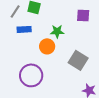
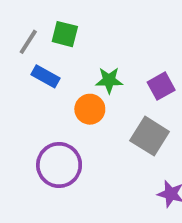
purple square: (83, 15) -> (161, 86), moved, turned -32
blue rectangle: (24, 29) -> (46, 76), turned 32

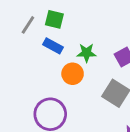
blue rectangle: (46, 76) -> (53, 46), moved

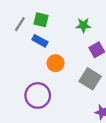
green star: (86, 53) -> (83, 25), moved

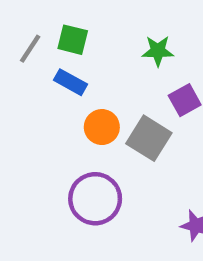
gray square: (90, 79) -> (149, 138), moved
purple circle: (38, 95) -> (95, 199), moved

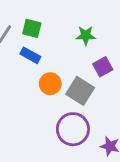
purple circle: (95, 199) -> (73, 129), moved

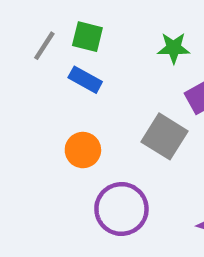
orange circle: (50, 84) -> (83, 150), moved
purple circle: (73, 129) -> (121, 209), moved

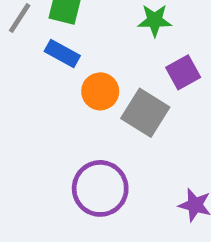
orange circle: (83, 150) -> (100, 91), moved

